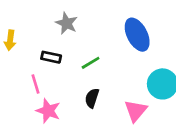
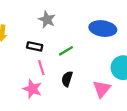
blue ellipse: (137, 35) -> (103, 29), turned -55
pink line: (36, 84) -> (41, 68), moved

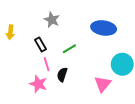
black rectangle: (35, 46) -> (40, 45), turned 48
black semicircle: (67, 79) -> (62, 75), moved

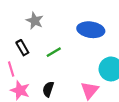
pink line: (47, 64) -> (11, 69), moved
black semicircle: (62, 75) -> (48, 89), moved

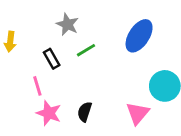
blue ellipse: (91, 30) -> (139, 36), turned -65
green line: (54, 52) -> (86, 50), moved

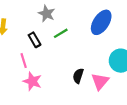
black semicircle: (85, 112) -> (78, 76), moved

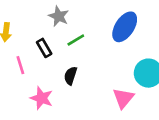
pink line: (24, 61) -> (20, 65), moved
black semicircle: (78, 76) -> (71, 76), moved

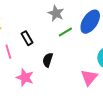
gray star: (59, 16) -> (56, 13), moved
green line: (76, 40) -> (65, 32), moved

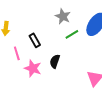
pink star: (25, 78) -> (33, 68), moved

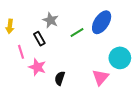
gray star: (63, 16) -> (51, 20), moved
black semicircle: (55, 61) -> (60, 78), moved

